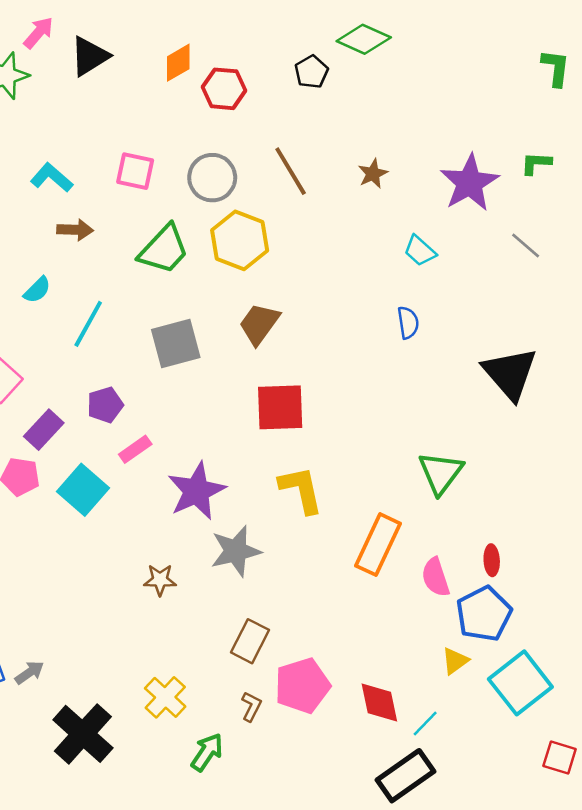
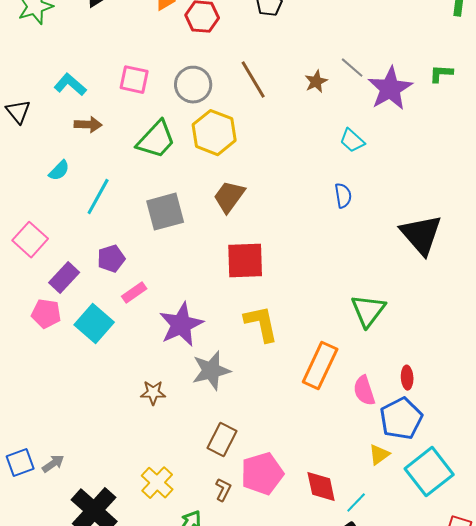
gray line: (526, 246) -> (352, 68), moved

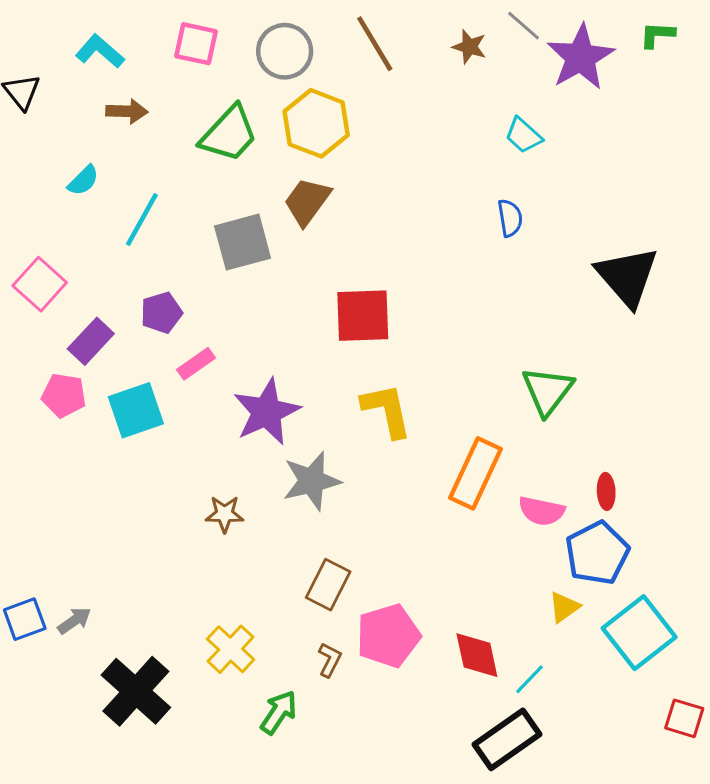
brown star: (316, 82) -> (469, 47), turned -30
brown trapezoid: (229, 197) -> (307, 201), moved
cyan square: (94, 324) -> (136, 410), turned 30
pink semicircle: (364, 391) -> (542, 511), turned -60

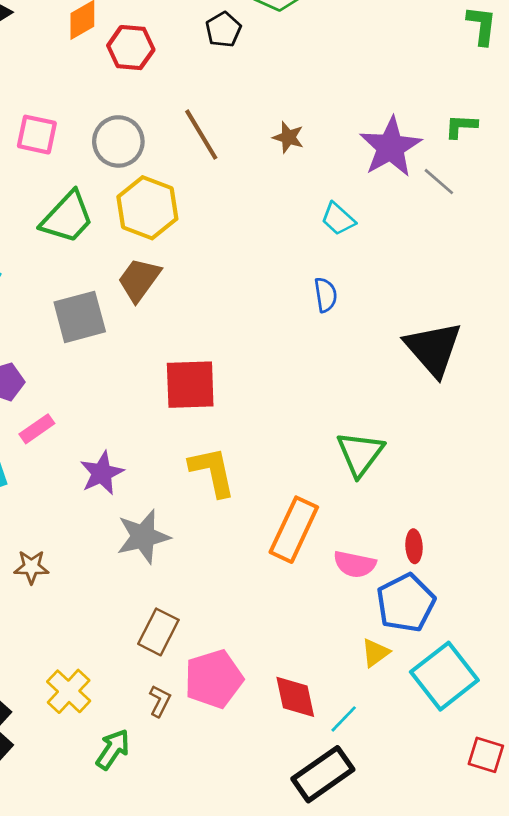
gray line: (524, 26) -> (439, 182), moved
purple star: (267, 412) -> (102, 473), size x0.7
brown star: (225, 514) -> (31, 567), moved

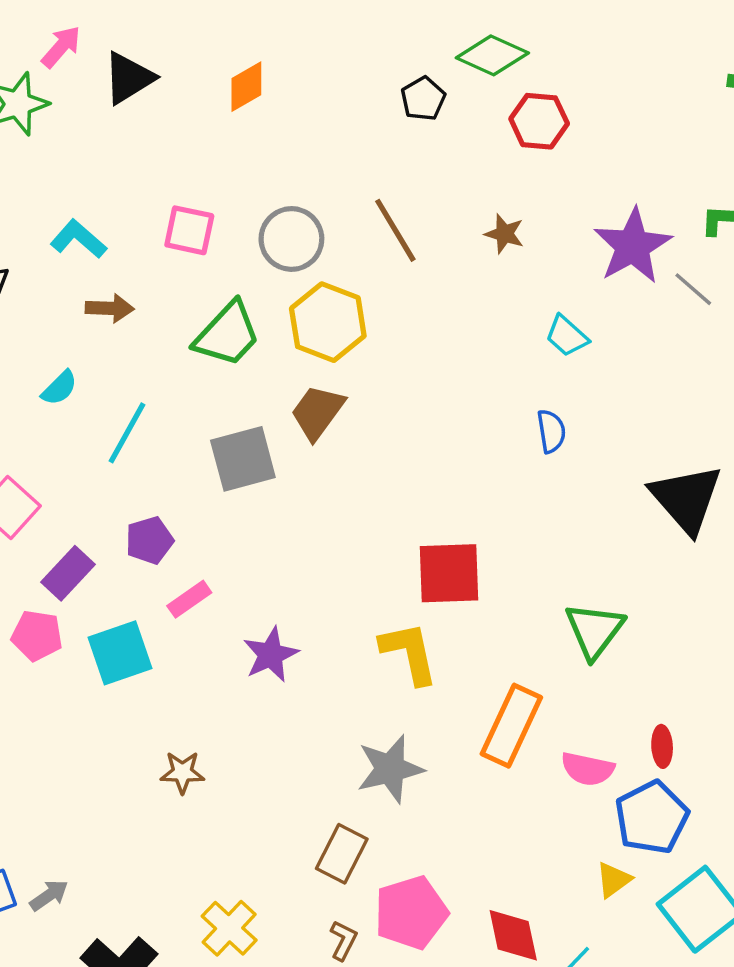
red hexagon: (131, 48) -> (539, 121), moved
red square: (190, 385) -> (449, 573), moved
gray star: (143, 537) -> (390, 769), moved

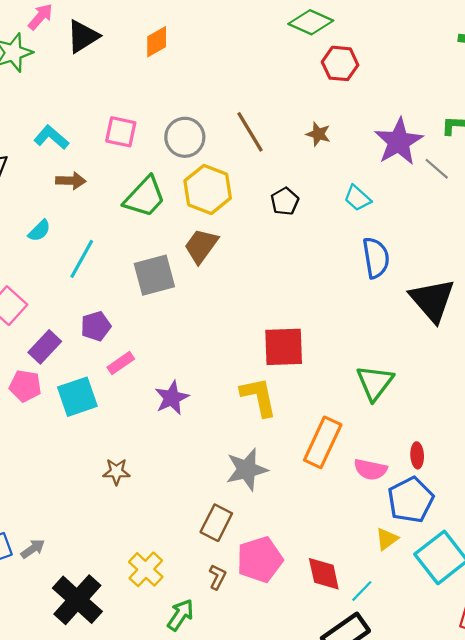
black pentagon: (423, 99) -> (285, 201), moved
blue semicircle: (551, 431) -> (376, 258), moved, size x1.5

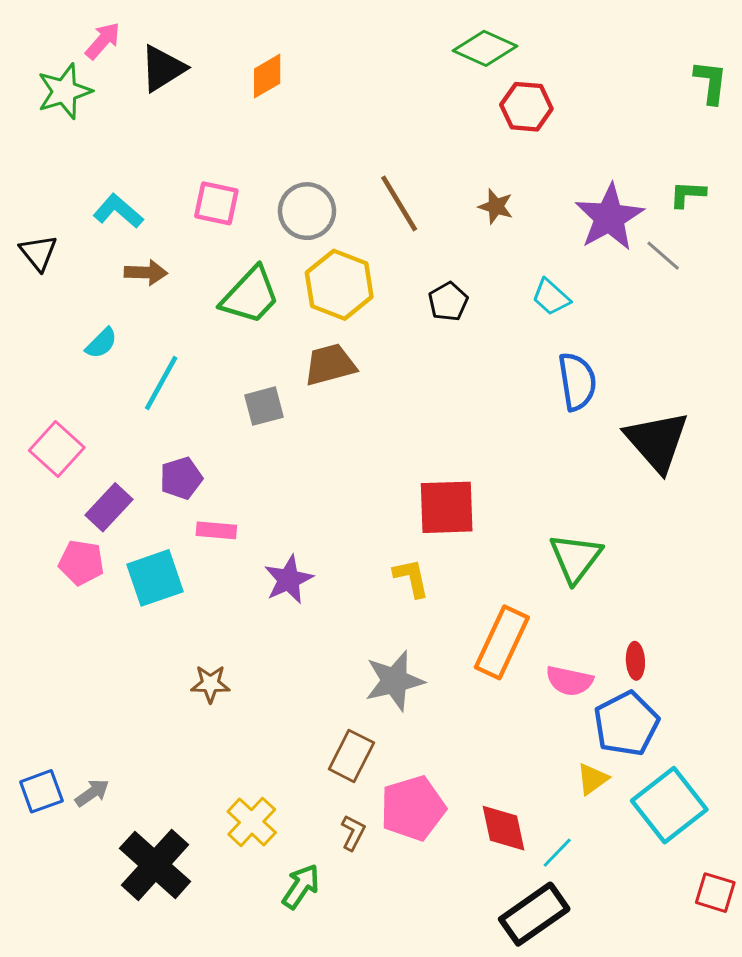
brown trapezoid: (201, 246) -> (330, 365), turned 39
gray square: (154, 275) -> (264, 406), size x0.7
pink rectangle: (121, 363) -> (216, 530), turned 40
yellow L-shape: (259, 397) -> (411, 578), size x0.7

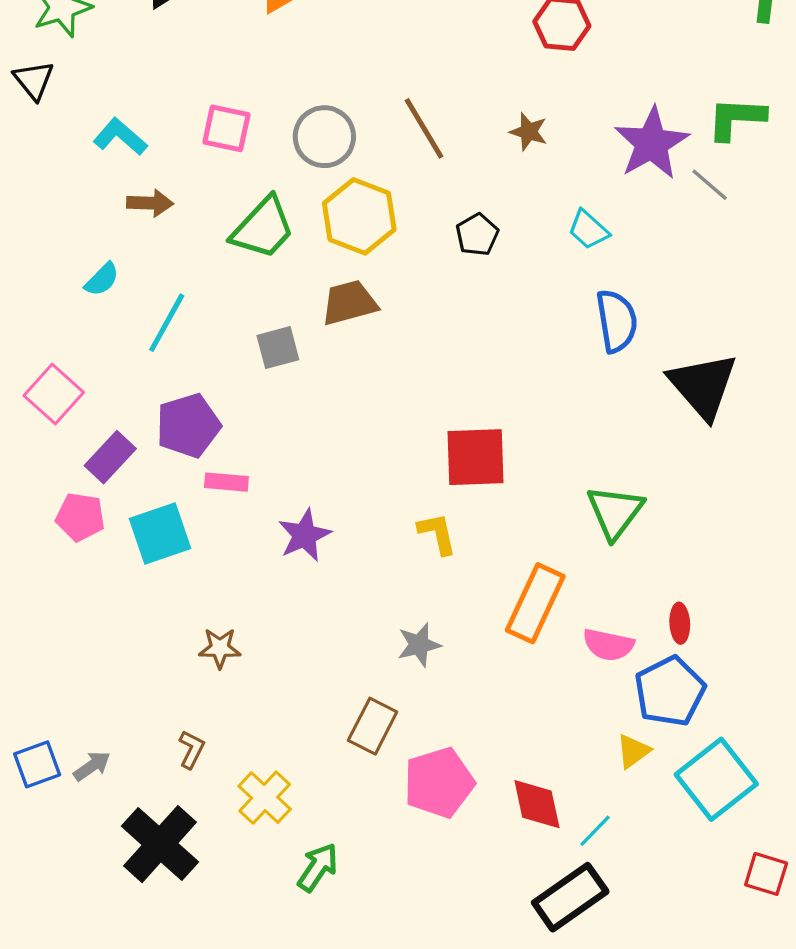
green L-shape: (688, 194) -> (736, 118), size x1.5
black triangle: (38, 253) -> (34, 80), moved
purple pentagon: (181, 478) -> (188, 426), size x1.4
gray star: (394, 681) -> (419, 645), size x0.7
brown L-shape: (353, 833) -> (192, 749), moved

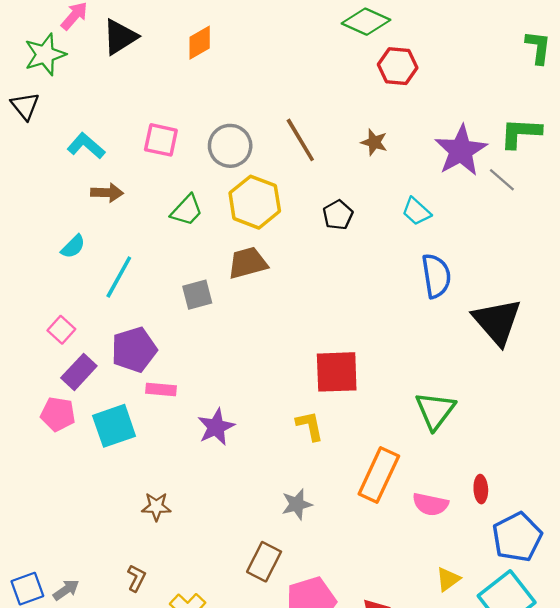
green trapezoid: (263, 228) -> (187, 210), size x0.7
pink square: (54, 394) -> (61, 330), moved, size x0.7
blue pentagon: (670, 691) -> (517, 537), moved

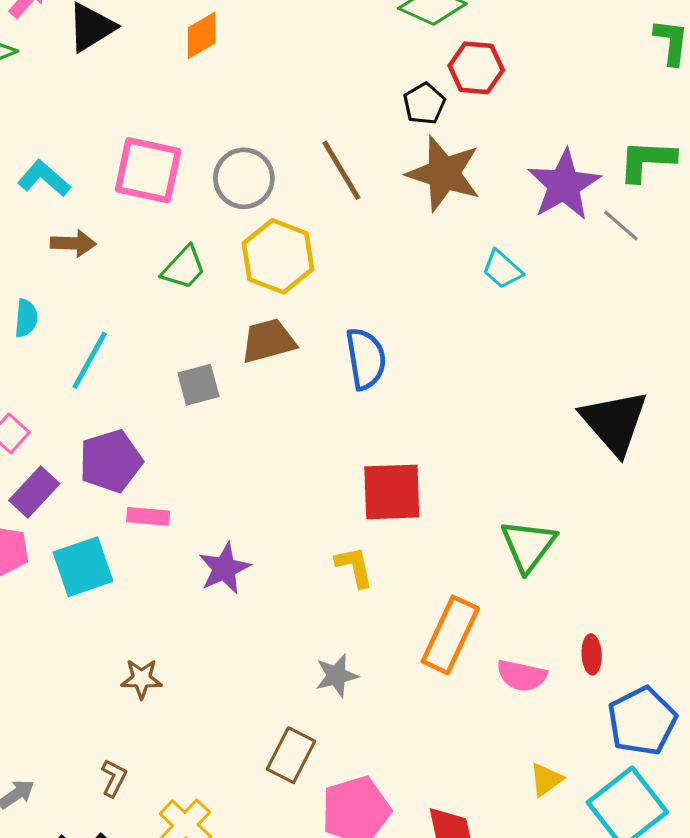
pink square: (161, 140) -> (148, 170), size x1.4
brown star: (374, 142) -> (444, 173), size x2.0
black pentagon: (338, 215) -> (424, 104), moved
cyan semicircle: (73, 247) -> (26, 318), turned -40
blue semicircle: (436, 276) -> (366, 359), moved

